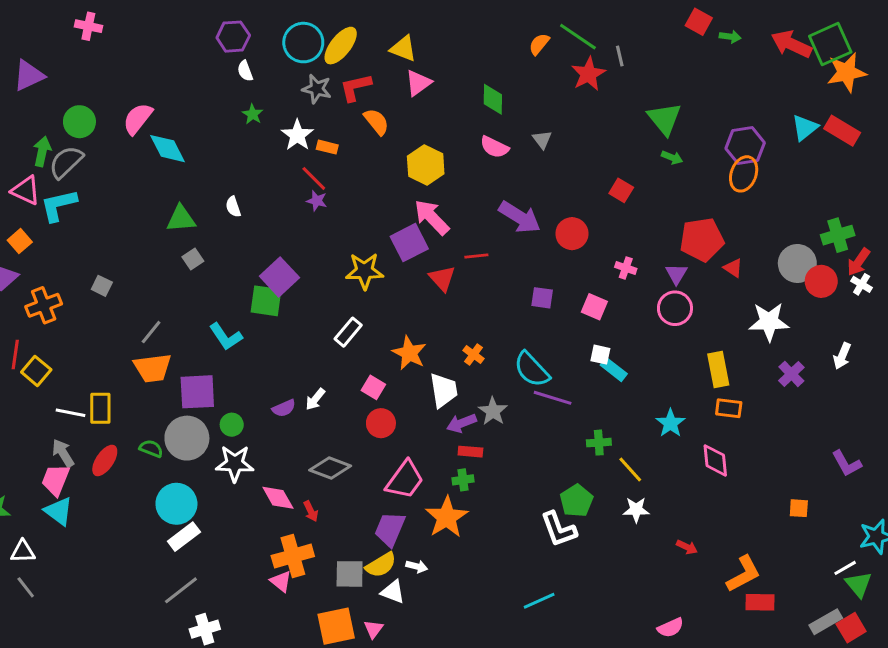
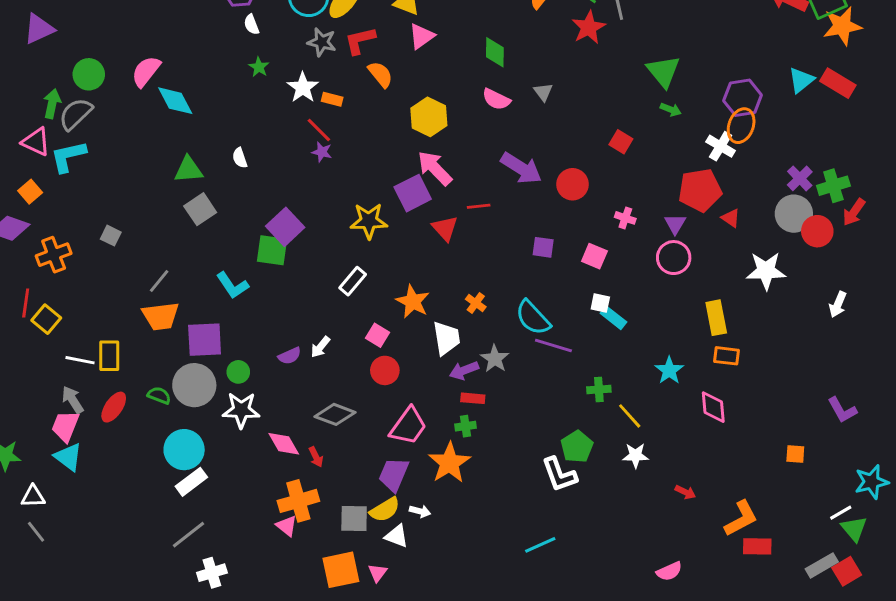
gray square: (193, 259) -> (200, 209), size x1.5
white cross: (862, 284) -> (721, 146), moved, size x1.4
purple cross: (791, 374) -> (800, 178), moved

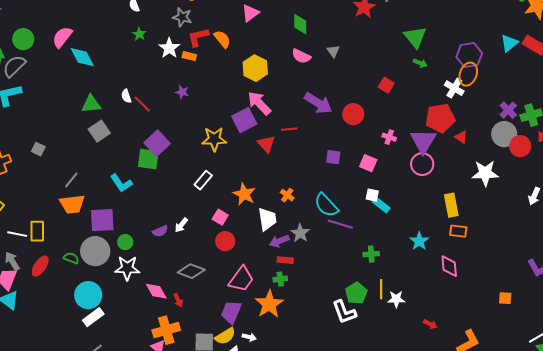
red L-shape: (360, 41) -> (198, 37), moved
red line: (319, 130) -> (142, 104), moved
purple triangle: (675, 224) -> (423, 141), size x1.8
yellow line: (630, 416) -> (381, 289), moved, turned 42

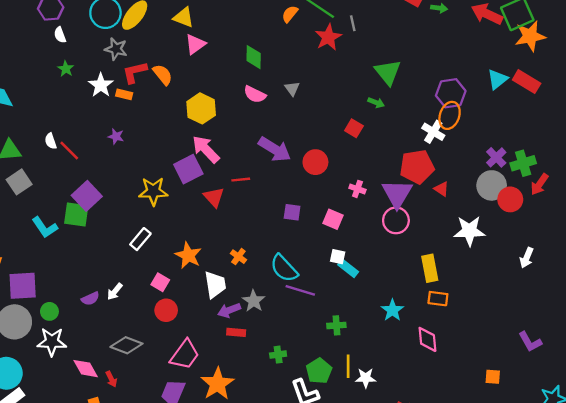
green arrow: (420, 63) -> (376, 103), moved
cyan L-shape: (121, 183) -> (45, 227), moved
green cross: (280, 279) -> (278, 355), moved

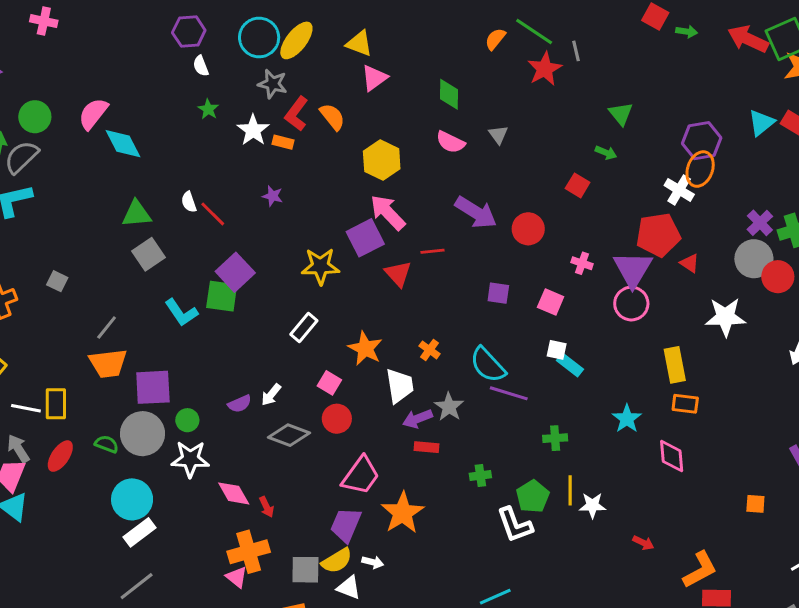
red L-shape: (135, 72) -> (296, 114), turned -40
green triangle: (388, 72) -> (621, 114), size x0.7
gray diamond: (126, 345) -> (289, 435), moved

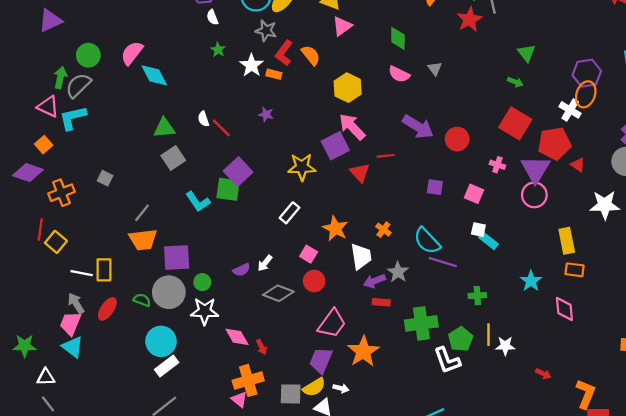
red square: (578, 185) -> (515, 123), moved, size x1.8
green cross: (480, 475) -> (421, 323), size x2.0
orange L-shape: (700, 570) -> (586, 394), turned -40

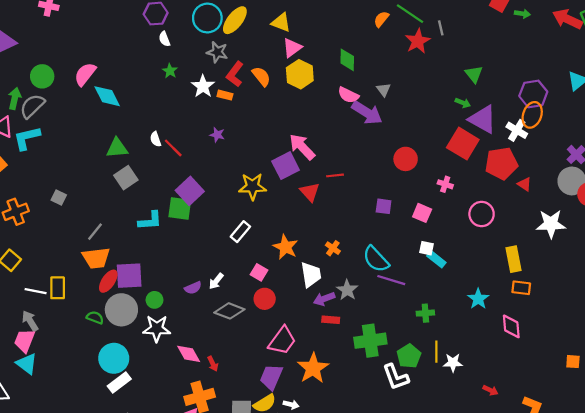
yellow hexagon: (348, 88) -> (300, 74), moved
purple arrow: (418, 127) -> (367, 113), moved
purple triangle: (535, 169) -> (483, 119), moved, turned -32
cyan L-shape: (198, 202) -> (150, 221), turned -60
red ellipse: (107, 309) -> (108, 281), moved

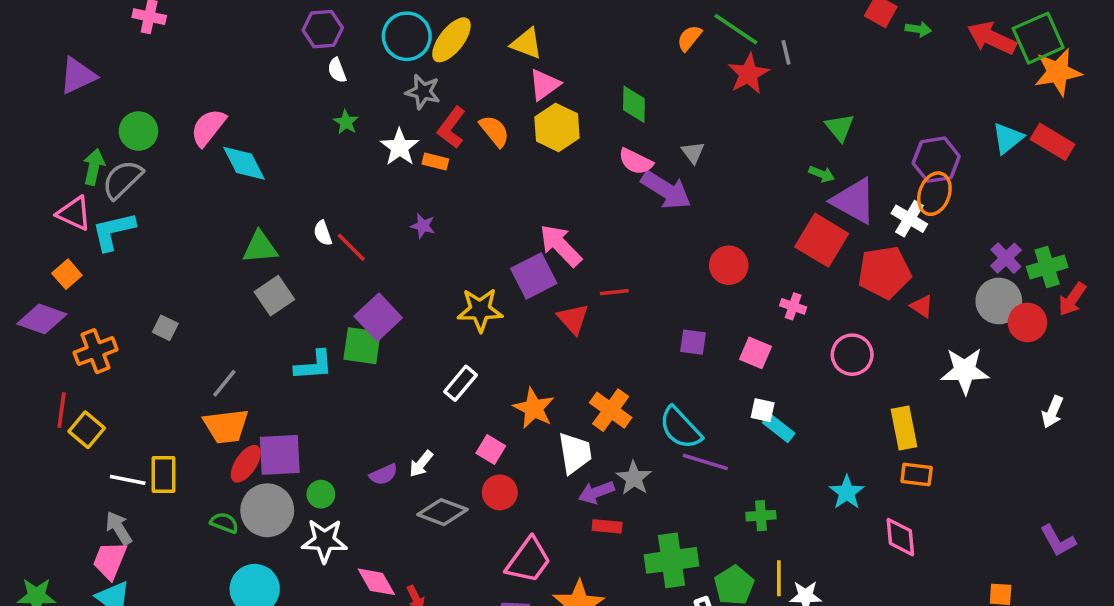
orange cross: (333, 248) -> (611, 410), size x1.6

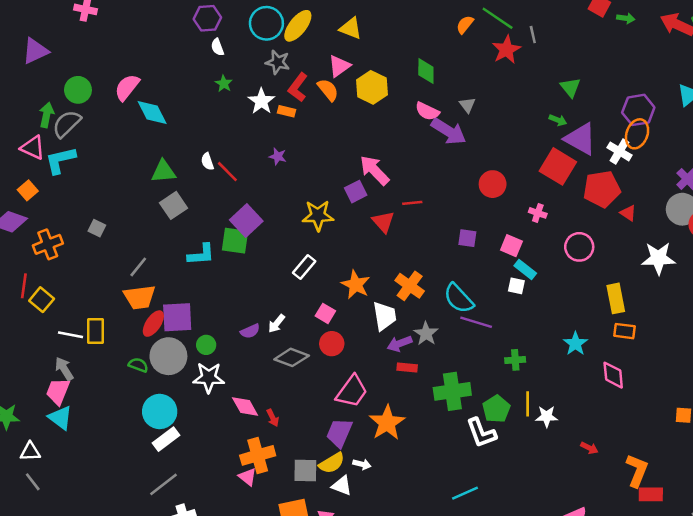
pink triangle: (544, 85) -> (339, 66), moved
purple square: (534, 276) -> (356, 192), size x0.7
cyan rectangle: (779, 428) -> (525, 270), moved

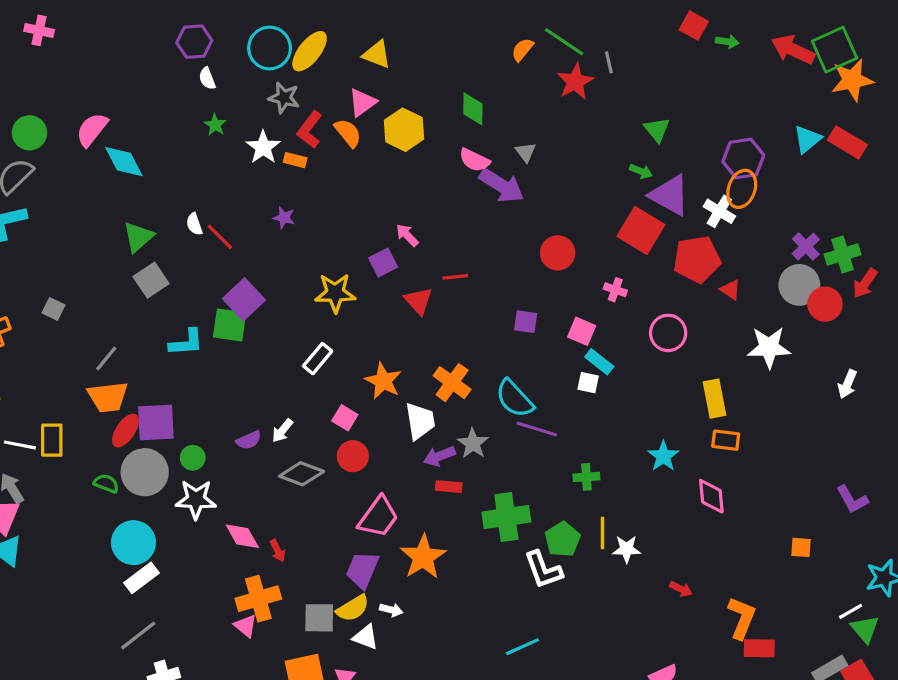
pink arrow: (374, 170) -> (407, 235), size x0.6
green triangle: (163, 172) -> (138, 237), turned -36

